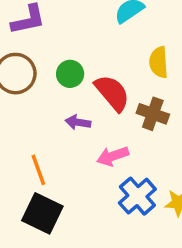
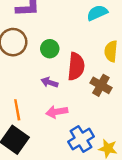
red semicircle: (112, 93) -> (76, 66), turned 36
pink arrow: (113, 156) -> (57, 112), moved

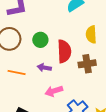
brown cross: (101, 85) -> (87, 64), turned -30
orange line: (17, 110) -> (17, 72), moved, turned -60

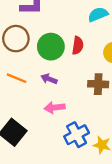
green circle: (40, 40) -> (51, 47), size x1.5
red semicircle: (64, 51) -> (78, 45), moved, size x0.7

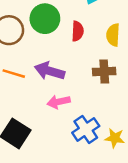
green circle: (51, 47) -> (45, 19), moved
purple arrow: (49, 79) -> (50, 71), size x1.6

